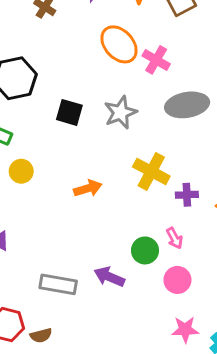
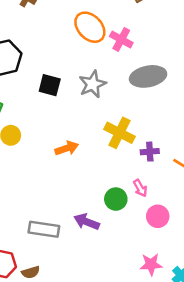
pink circle: (177, 280) -> (158, 216), moved

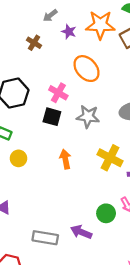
pink cross: (121, 39) -> (58, 93), moved
gray star: (92, 84) -> (88, 116), turned 30
orange arrow: (67, 148) -> (65, 159), moved, turned -84

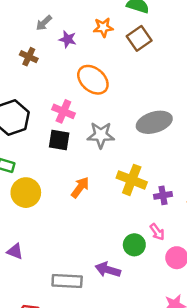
orange star: (100, 25) -> (103, 27), size x0.6
yellow circle: (18, 158) -> (26, 193), size x1.5
orange arrow: (65, 159) -> (80, 187), turned 54

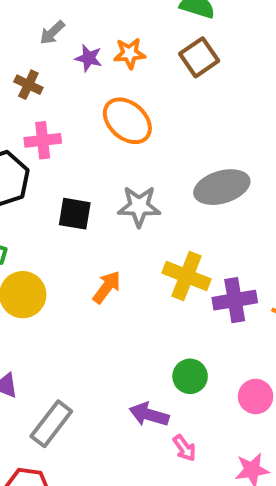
orange star: (103, 27) -> (130, 53), moved
pink cross: (63, 111) -> (43, 140), moved, turned -30
purple cross: (163, 195) -> (235, 300), size x1.5
pink arrow: (157, 232) -> (184, 448), moved
gray rectangle: (67, 281) -> (51, 424), moved, turned -56

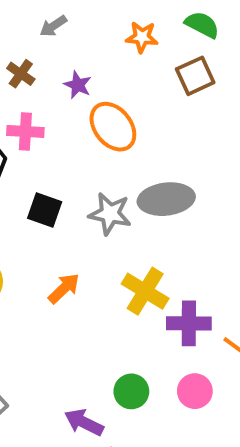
orange star: (130, 53) -> (142, 37), moved
purple star: (89, 58) -> (78, 85), moved
gray ellipse: (222, 187) -> (166, 199), moved
pink circle: (256, 396) -> (195, 391), moved

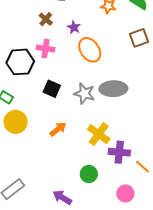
brown square: (195, 76) -> (139, 38), moved
green circle: (131, 391) -> (89, 174), moved
pink circle: (195, 391) -> (125, 193), moved

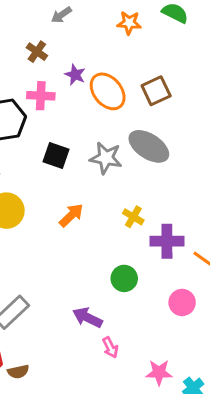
purple star: (74, 27) -> (75, 75), moved
brown square: (139, 38) -> (156, 91), moved
gray ellipse: (113, 89) -> (149, 146), turned 40
yellow cross: (99, 134) -> (133, 217), size x0.6

